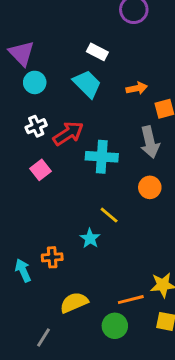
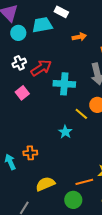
cyan trapezoid: (87, 84) -> (42, 25), moved, turned -55
orange arrow: (137, 88) -> (79, 37), moved
yellow line: (109, 215) -> (81, 114), moved
cyan star: (90, 238) -> (65, 132), moved

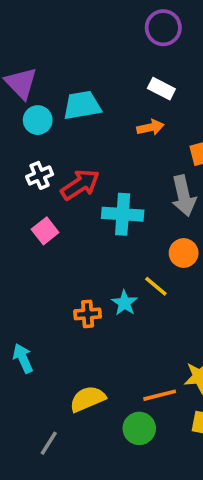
white rectangle: (61, 12) -> (161, 89), moved
yellow line: (81, 114) -> (156, 286), moved
orange cross: (30, 153) -> (88, 314), moved

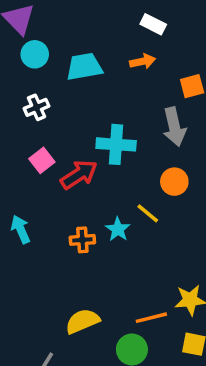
cyan trapezoid: (82, 105) -> (84, 67), moved
red arrow: (80, 185) -> (79, 175), moved
cyan arrow: (23, 358) -> (21, 229), moved

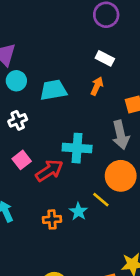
orange arrow: (143, 61) -> (97, 86), turned -54
orange circle: (174, 182) -> (121, 176), size x1.5

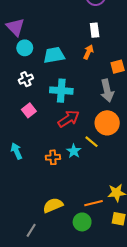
white rectangle: (105, 58) -> (95, 30), turned 56
cyan cross: (77, 148) -> (61, 91), moved
red arrow: (49, 171) -> (69, 119), moved

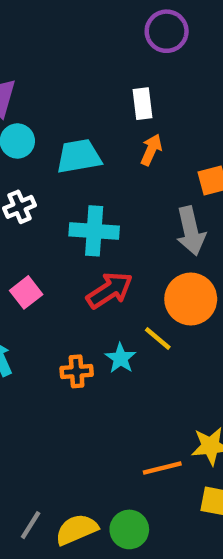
white rectangle: (95, 30) -> (142, 104), moved
pink square: (29, 110) -> (26, 292), moved
yellow semicircle: (53, 205) -> (77, 529), moved
green circle: (82, 222) -> (129, 529), moved

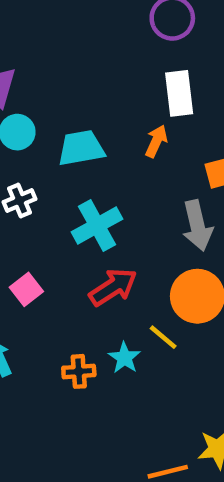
white rectangle: (142, 104) -> (179, 93), moved, size x1.4
cyan cross: (94, 231) -> (97, 226), turned -33

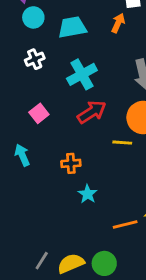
yellow line: (163, 337) -> (122, 143), turned -36
cyan star: (124, 358) -> (88, 194), moved

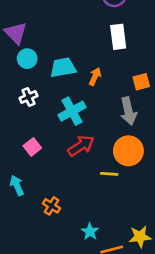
orange arrow: (118, 23) -> (95, 77), moved
orange cross: (71, 163) -> (52, 206), moved, turned 36
cyan star: (88, 194) -> (90, 232), moved

